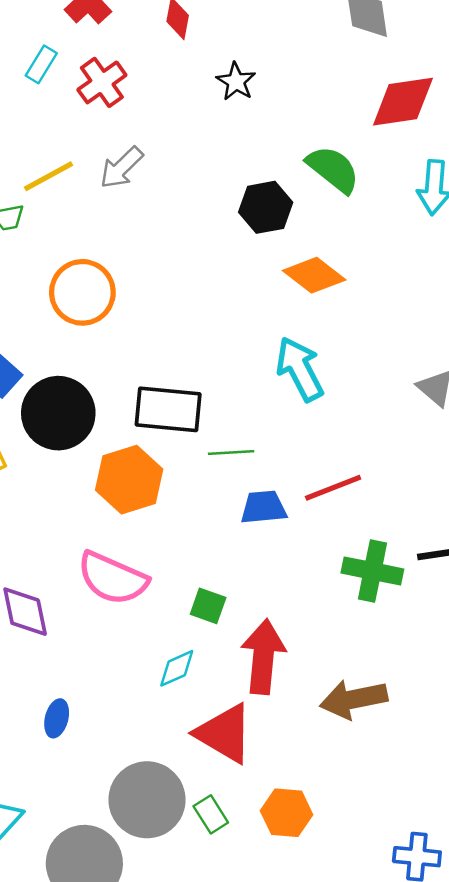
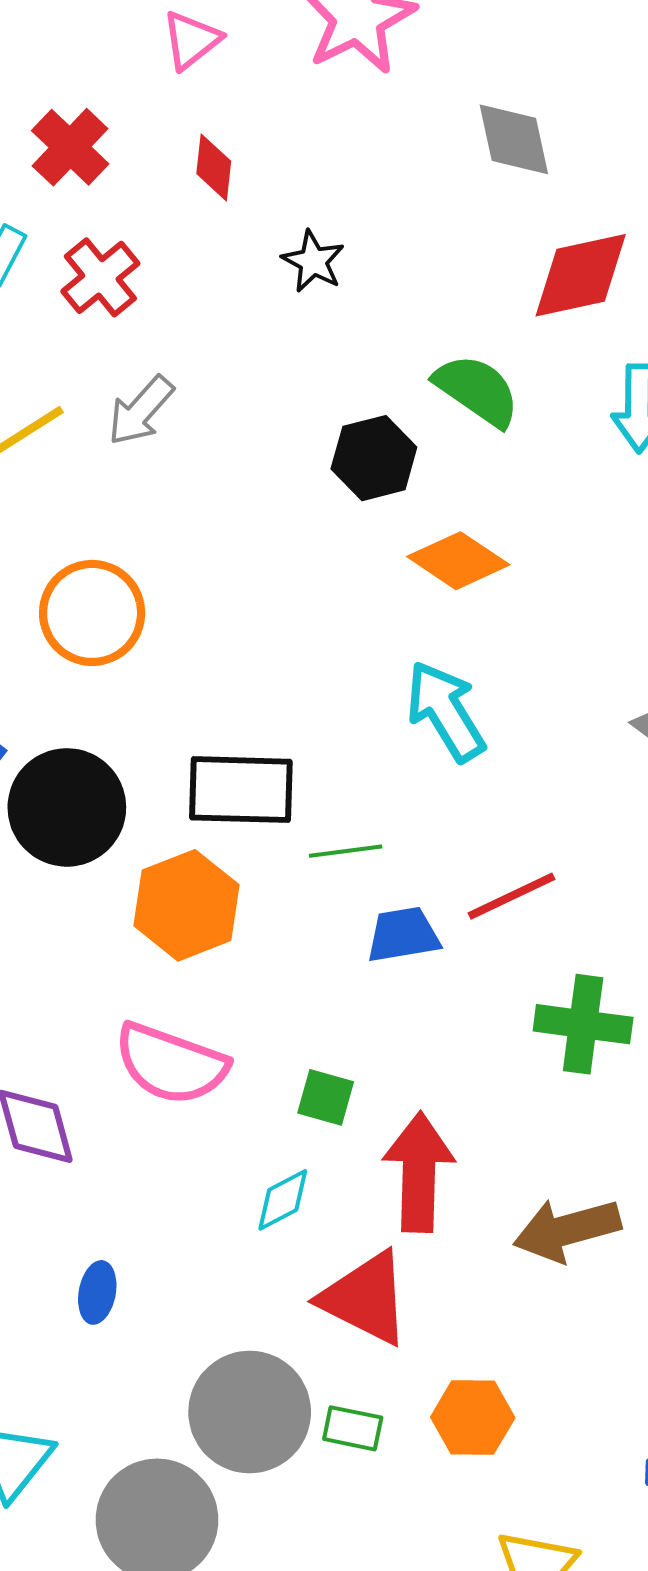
green rectangle: (211, 814) -> (353, 1428), turned -42

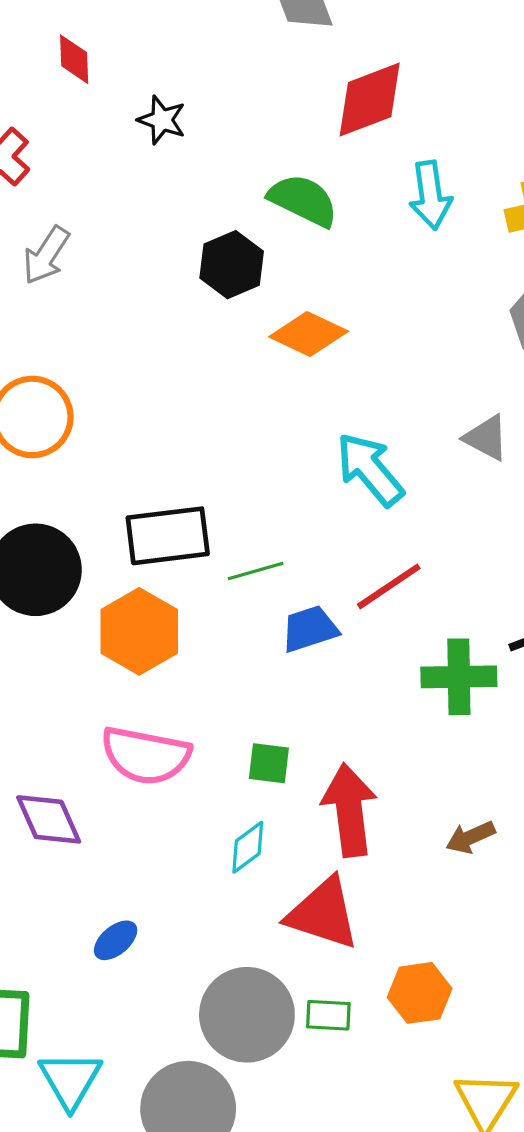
cyan arrow: (446, 711) -> (370, 469), moved
brown arrow: (567, 1230) -> (470, 837), size x0.6
blue ellipse: (97, 1292) -> (116, 940), turned 48

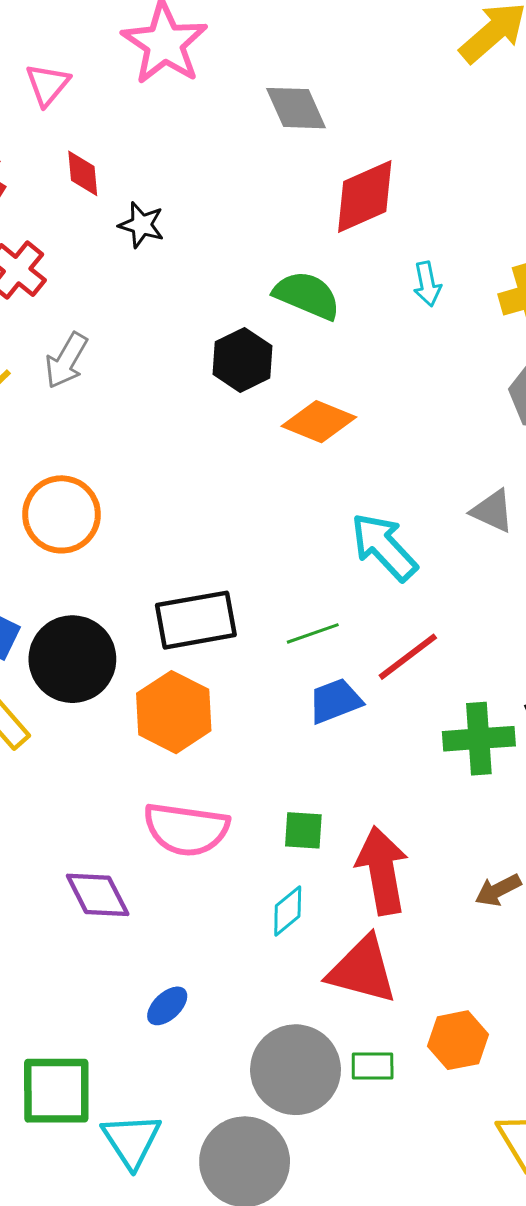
black star: (162, 120) -> (141, 225), moved
cyan arrow: (430, 195) -> (427, 284), size x0.7
green line: (256, 571) -> (313, 633), moved

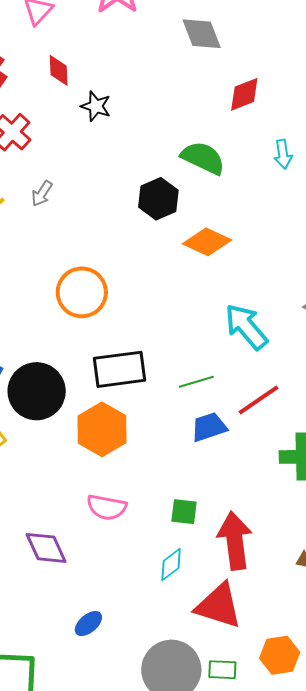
red diamond: (365, 196) -> (244, 94), size x0.7
gray arrow: (66, 361) -> (42, 194), size x0.7
orange circle: (62, 514) -> (82, 292), moved
pink semicircle: (186, 829) -> (107, 507), size x0.7

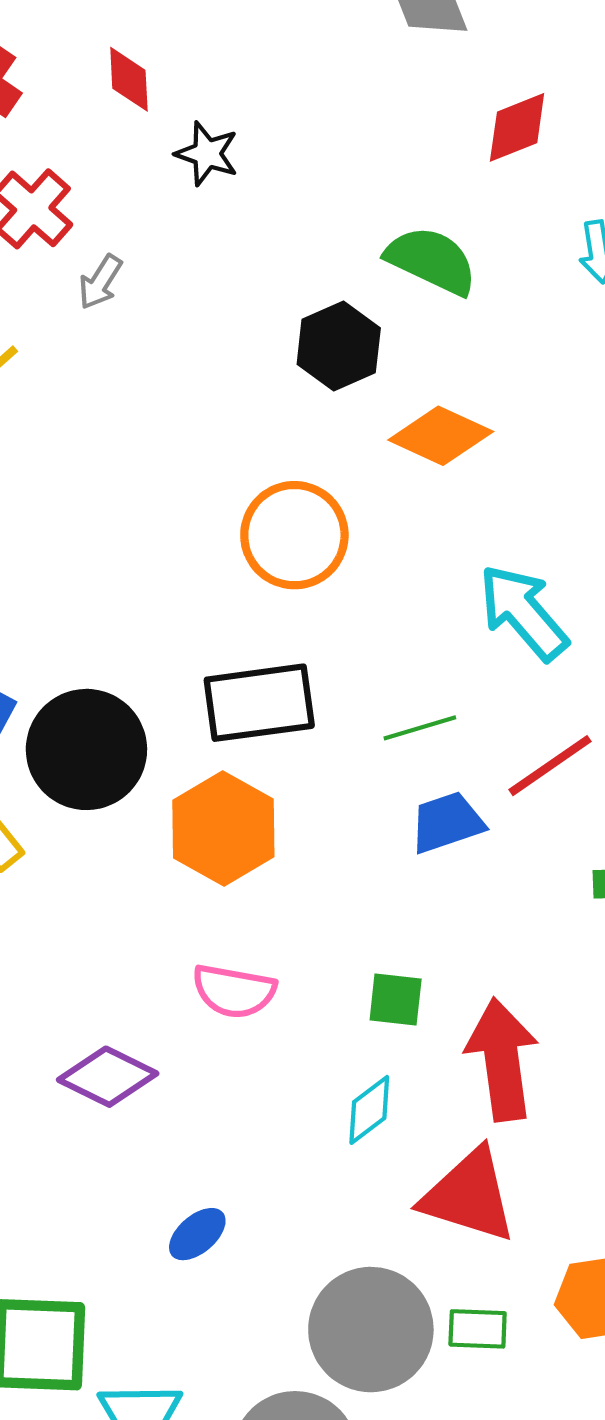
gray arrow: (42, 194) -> (100, 282), moved
orange circle: (82, 292) -> (294, 535), moved
purple diamond: (46, 548) -> (108, 1077), turned -39

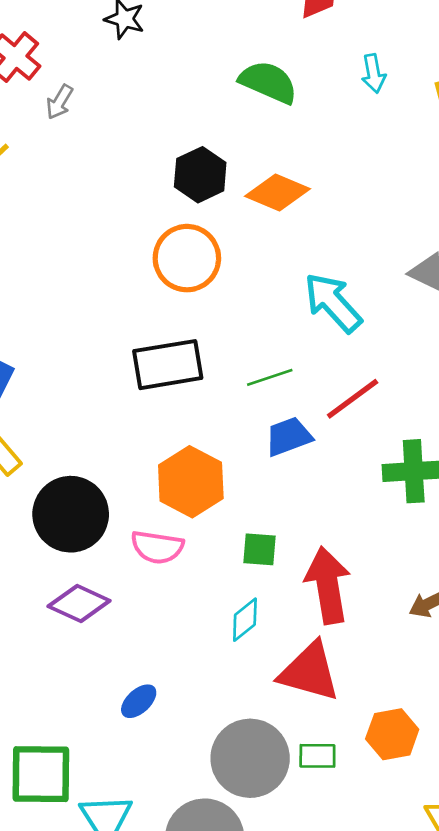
black hexagon: (339, 346) -> (200, 175), moved
black circle: (86, 749) -> (71, 514), moved
orange hexagon: (223, 829) -> (191, 482), moved

